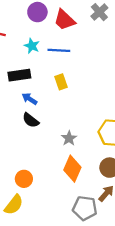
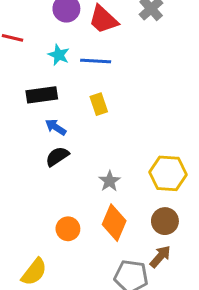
black semicircle: (31, 120) -> (57, 156), turned 108
orange circle: (24, 179) -> (68, 229), moved

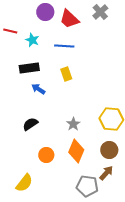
cyan star: (59, 55) -> (32, 40), moved
black semicircle: (57, 156) -> (30, 124), moved

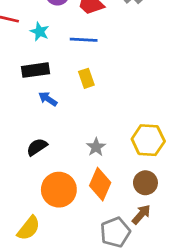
orange circle: (46, 155) -> (59, 190), size x1.6
gray pentagon: (87, 186) -> (115, 232), turned -30

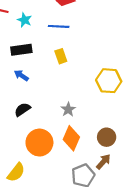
blue arrow: (48, 99) -> (21, 75), moved
yellow hexagon: (148, 140) -> (109, 81), moved

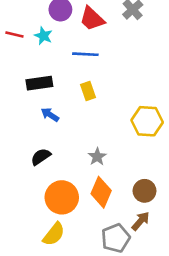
cyan star: (25, 20) -> (43, 36), moved
blue arrow: (21, 75) -> (50, 115), moved
yellow semicircle: (16, 172) -> (54, 234), moved

